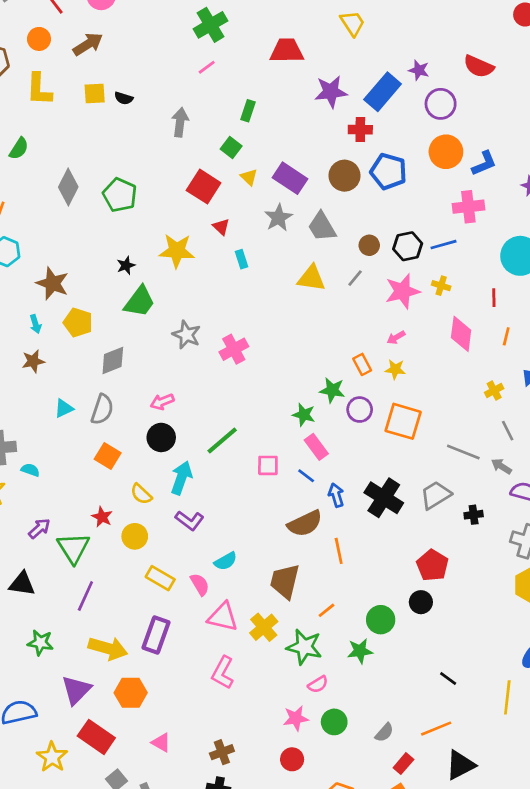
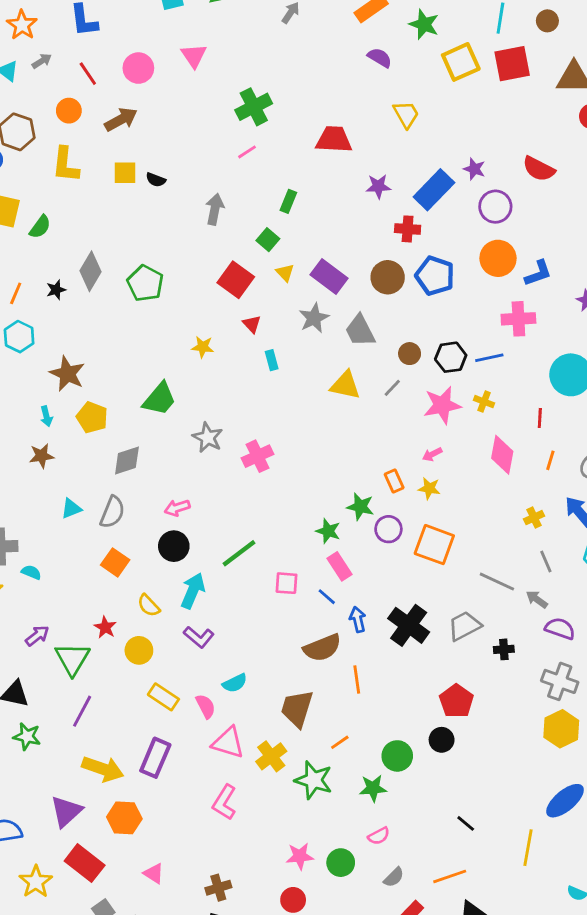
purple star: (331, 92) -> (378, 186), size x0.7
yellow star: (177, 251) -> (203, 347), size x0.6
black star: (126, 265) -> (56, 290), moved
green star: (40, 643) -> (27, 736), moved
pink semicircle: (318, 684) -> (379, 836), moved

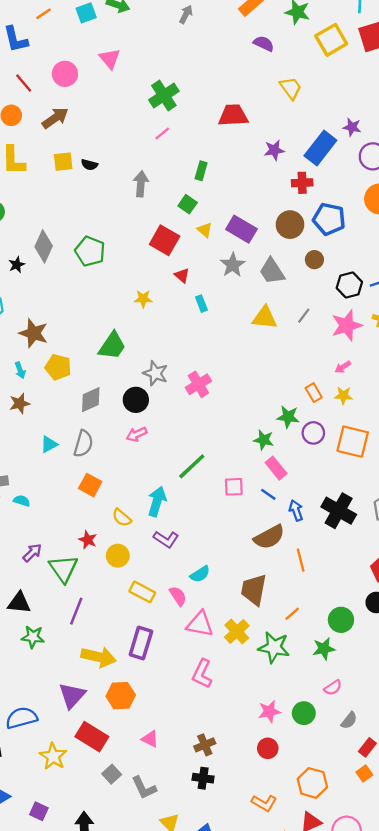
brown circle: (410, 354) -> (314, 260), moved
black circle: (174, 546) -> (136, 400), moved

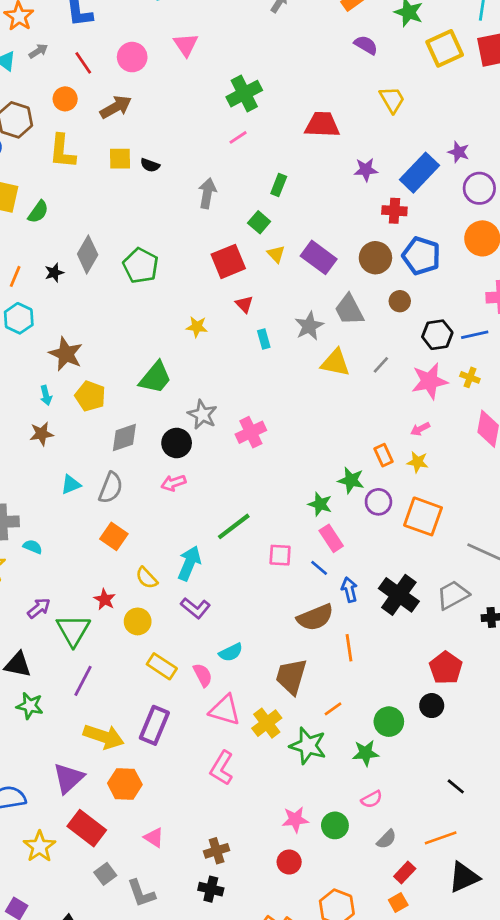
red square: (165, 240) -> (228, 261), turned 32
gray star: (233, 265) -> (309, 326), moved

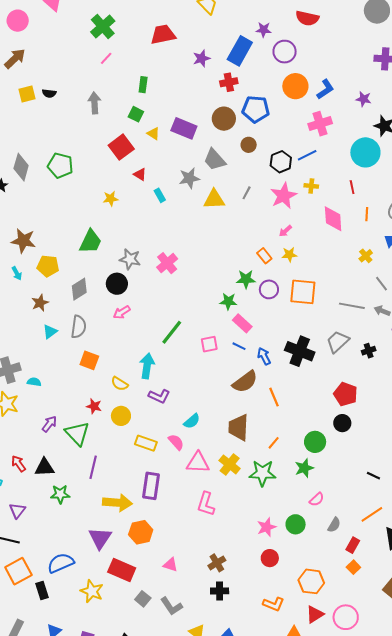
gray star: (309, 326) -> (189, 178), turned 30
brown star: (42, 434) -> (40, 303), moved

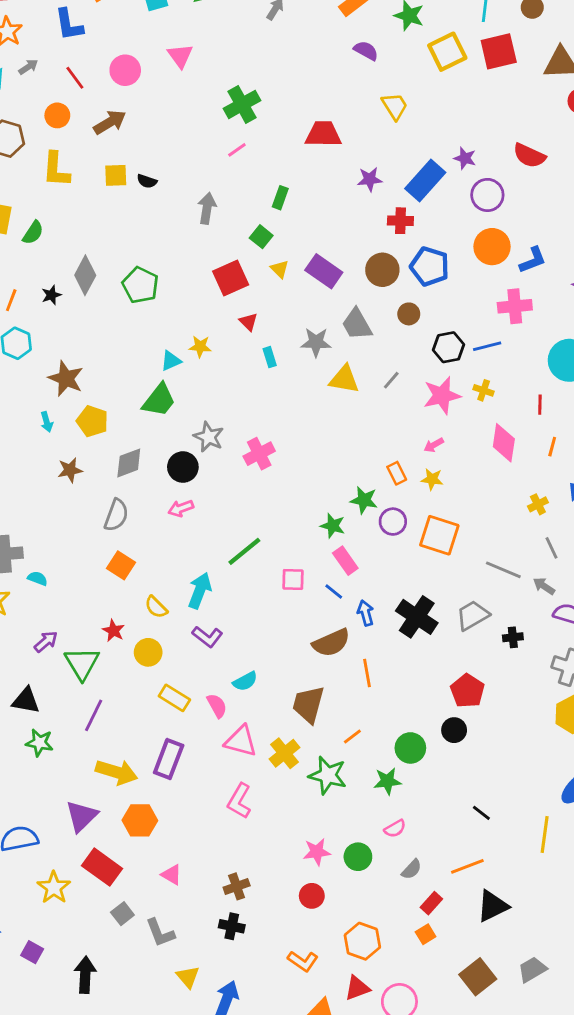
cyan triangle: (50, 332) -> (171, 361), moved

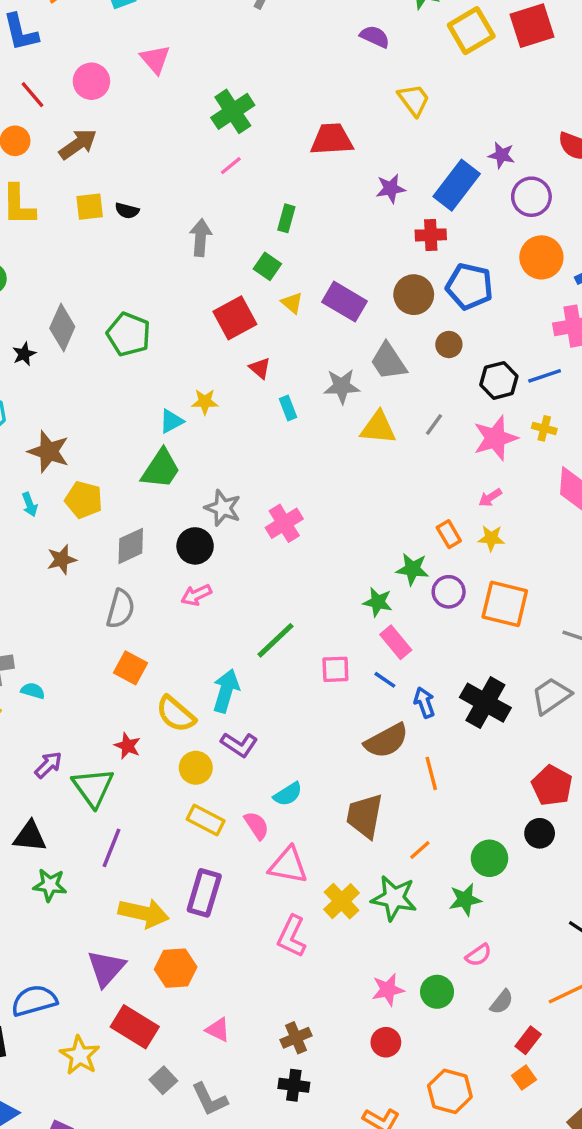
yellow semicircle: (156, 607) -> (176, 714), size x1.4
yellow circle: (148, 652) -> (196, 768), moved
yellow cross: (285, 753) -> (342, 901), moved

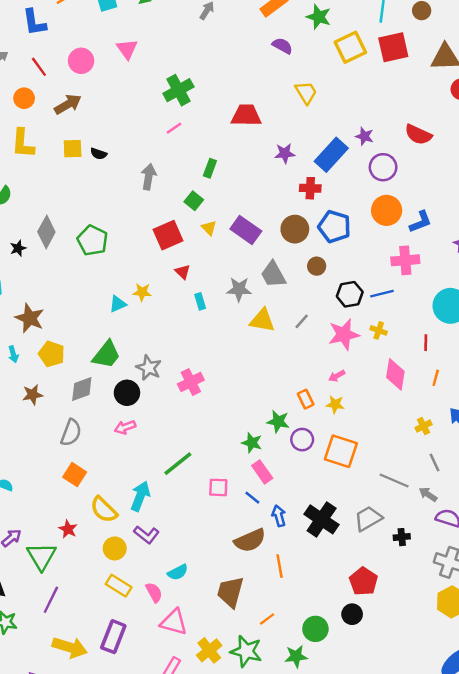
green trapezoid: (161, 469) -> (106, 355), moved

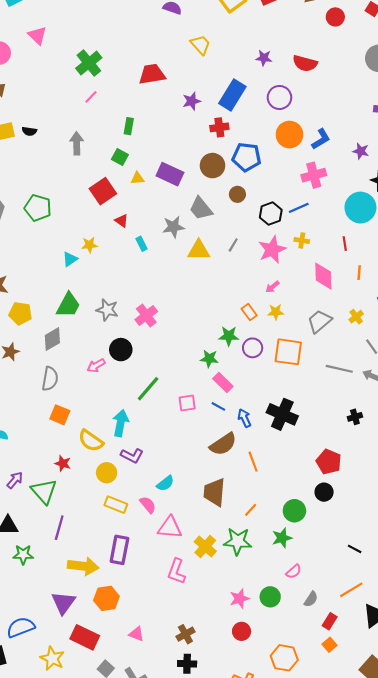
purple star: (364, 136) -> (264, 58), moved
yellow triangle: (209, 228) -> (137, 178), turned -40
black circle: (127, 393) -> (121, 350), moved
gray trapezoid: (368, 518) -> (319, 321), moved

